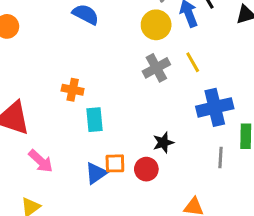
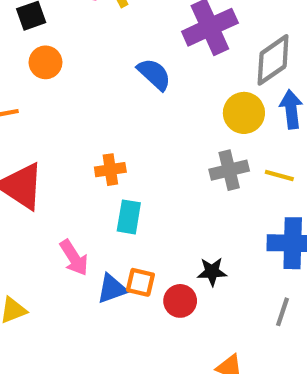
yellow line: (193, 62) -> (279, 175), turned -60
orange cross: (73, 90) -> (110, 170), turned -35
pink arrow: (41, 161) -> (74, 258), moved

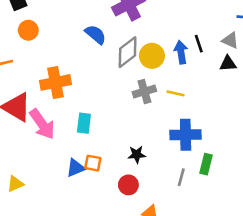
gray diamond: (273, 60) -> (128, 52), moved
orange cross: (110, 170) -> (56, 82), moved, size x1.6
pink arrow: (74, 258) -> (42, 124), moved, size x1.4
red circle: (180, 301) -> (128, 185), moved

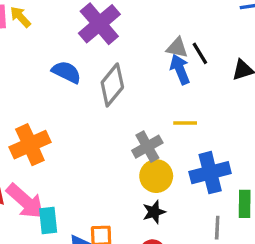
gray triangle: (230, 40) -> (177, 48), moved
yellow circle: (152, 56) -> (156, 176), moved
gray cross: (144, 91) -> (147, 147), moved
cyan rectangle: (84, 123) -> (48, 220), moved

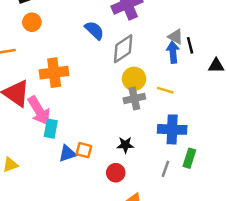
yellow circle: (156, 176) -> (134, 79), moved

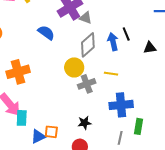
gray triangle: (176, 37) -> (86, 18), moved
gray diamond: (123, 49) -> (88, 45), moved
yellow circle: (134, 79) -> (74, 67), moved

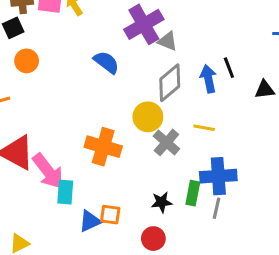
orange cross: (18, 72) -> (103, 147), moved, turned 30
gray cross: (87, 84) -> (166, 142), turned -30
green rectangle: (138, 126) -> (193, 193), moved
gray line: (120, 138) -> (217, 208), moved

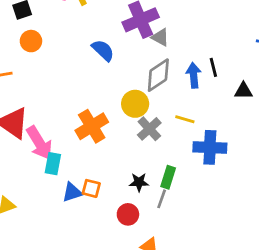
orange cross: (103, 147) -> (92, 126), turned 36
blue cross: (218, 176) -> (210, 147), moved
gray line: (217, 208) -> (162, 199), moved

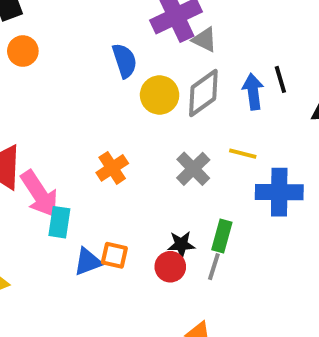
blue semicircle: (103, 50) -> (125, 61), turned 30
yellow circle: (135, 104) -> (160, 95), moved
orange cross: (92, 126) -> (112, 168), size x0.7
red circle: (128, 214) -> (170, 267), moved

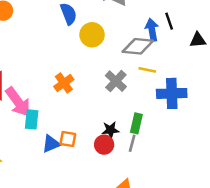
gray diamond: (203, 93) -> (138, 46), moved, turned 44

